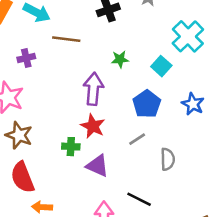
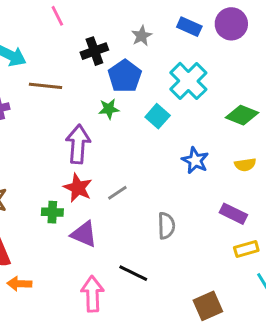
blue pentagon: (147, 104) -> (125, 76), moved
gray line: (137, 139) -> (117, 193), moved

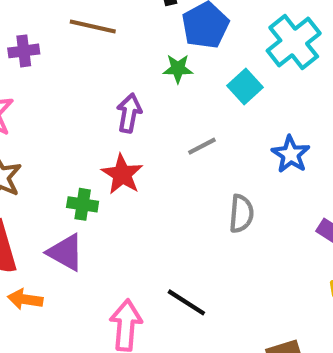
purple arrow: (78, 144) -> (129, 113), size x0.7
gray line: (117, 193) -> (202, 146), moved
gray semicircle: (166, 226) -> (241, 214), moved
purple triangle: (84, 234) -> (66, 252), moved

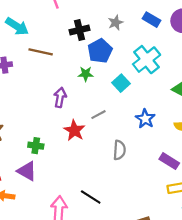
red star: (122, 174) -> (74, 130), moved

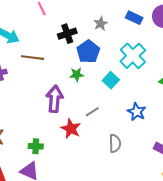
purple arrow: (60, 97) -> (55, 99), size x1.4

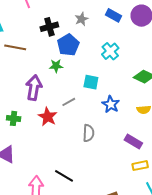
cyan cross: (133, 56) -> (110, 51), size x0.7
cyan square: (111, 80) -> (91, 82), moved, turned -35
green cross: (36, 146) -> (14, 118), moved

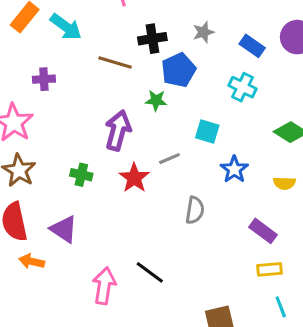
blue rectangle: (113, 15) -> (252, 46), moved
brown line: (15, 47) -> (115, 62), moved
cyan cross: (110, 51) -> (242, 87), turned -30

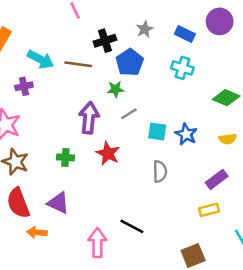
cyan arrow: (66, 27) -> (40, 59), moved
cyan square: (207, 132) -> (157, 132), moved
gray line: (170, 159) -> (129, 114), moved
purple rectangle: (263, 231) -> (217, 179), turned -65
yellow rectangle: (269, 269) -> (209, 210), moved

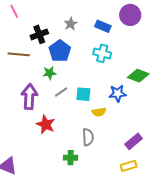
cyan square: (157, 132) -> (83, 94), moved
blue star: (186, 134) -> (118, 93), moved, turned -30
yellow semicircle: (228, 139) -> (99, 112), moved
green cross: (65, 157) -> (71, 158), moved

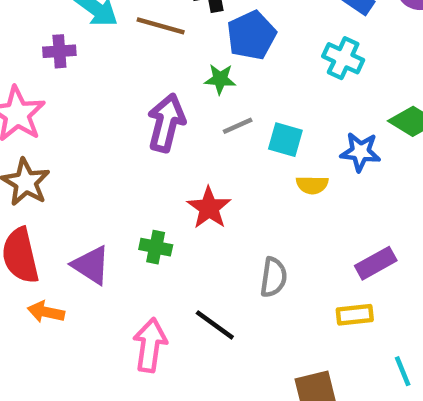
red star: (46, 124) -> (209, 208), moved
gray semicircle: (88, 137) -> (273, 277), moved
green cross: (71, 158) -> (156, 247), moved

